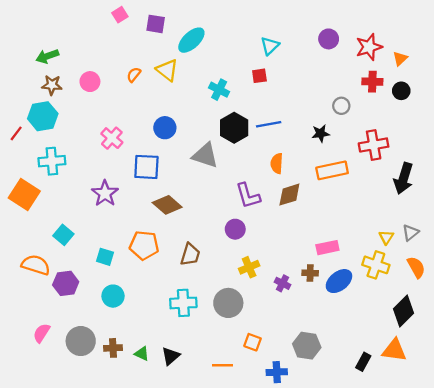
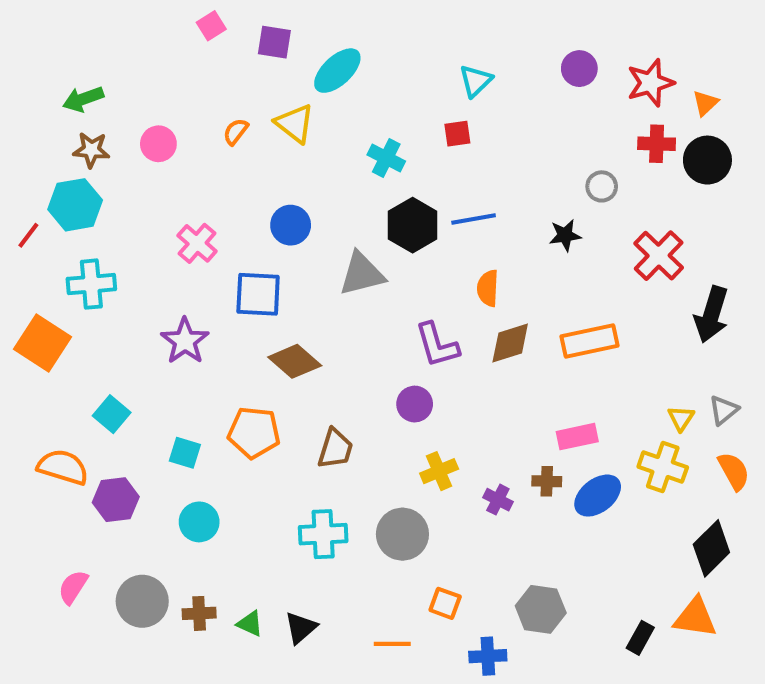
black circle: (401, 91) -> (707, 160), size x1.5
red cross: (374, 145) -> (659, 256), turned -36
gray triangle: (205, 155) -> (362, 274), turned -32
orange rectangle: (332, 170) -> (589, 341), moved

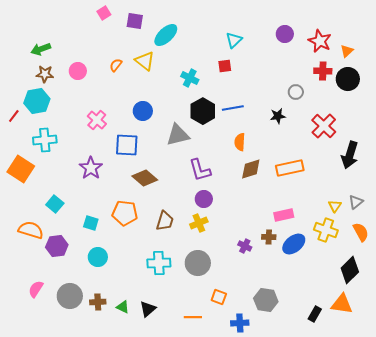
red star: (650, 83) -> (320, 41), turned -30
purple L-shape: (437, 345) -> (200, 170), moved
yellow cross: (439, 471) -> (199, 223), moved

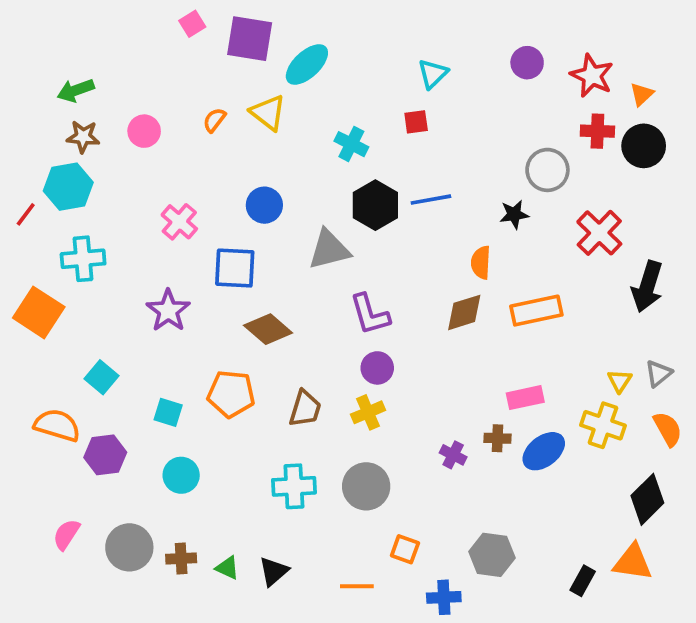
purple square: (135, 21) -> (250, 39), size x1.5
gray circle: (296, 92) -> (547, 170), size x1.5
orange semicircle: (240, 142) -> (481, 262), moved

